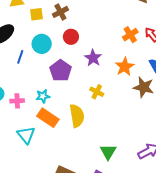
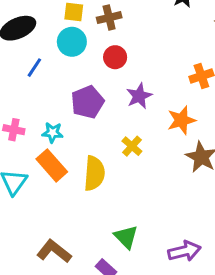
cyan circle: (42, 44) -> (72, 42), moved
green triangle: (108, 152) -> (126, 237), turned -30

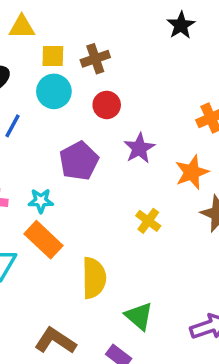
yellow cross: (132, 146) -> (148, 221), moved
yellow semicircle: (94, 173) -> (94, 278), moved

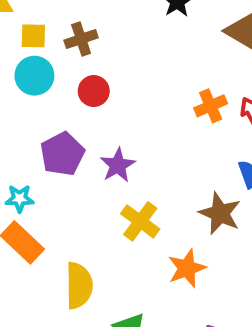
purple star: (139, 148) -> (118, 165), moved
orange star: (192, 172) -> (187, 268), moved
yellow cross: (148, 221) -> (140, 221), size x1.4

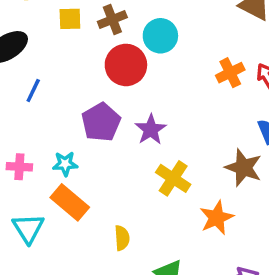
cyan circle: (34, 76) -> (160, 36), moved
red circle: (94, 91) -> (126, 65), size x1.5
yellow semicircle: (79, 286) -> (122, 238), size x0.6

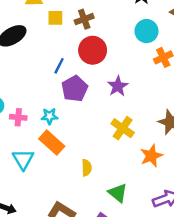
cyan circle: (160, 36) -> (147, 31), moved
blue line: (33, 91) -> (59, 66), moved
purple star: (151, 130) -> (118, 86), moved

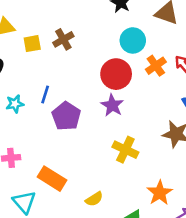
red circle: (93, 50) -> (116, 74), moved
cyan star: (49, 116) -> (15, 104), moved
orange star: (151, 156) -> (160, 193), moved
yellow semicircle: (87, 168) -> (94, 199), turned 70

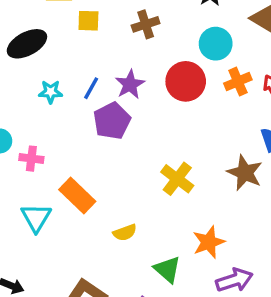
brown cross: (63, 39) -> (146, 24), moved
purple star: (112, 105) -> (130, 84), moved

